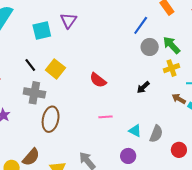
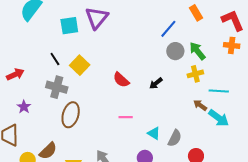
purple triangle: (68, 20) -> (97, 18), size x1.4
black arrow: (143, 87) -> (156, 83), moved

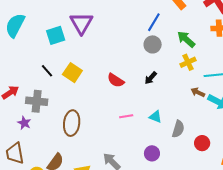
gray circle: (175, 51) -> (153, 44), moved
gray cross: (57, 87) -> (37, 101), moved
cyan triangle: (154, 133) -> (155, 117), moved

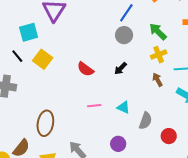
cyan square: (56, 35) -> (29, 32), moved
brown arrow: (198, 92) -> (157, 80), moved, turned 32
brown ellipse: (72, 123) -> (45, 123), moved

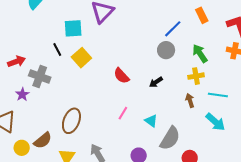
pink line: (94, 106) -> (123, 113), turned -64
gray semicircle: (146, 121) -> (170, 138), size x1.4

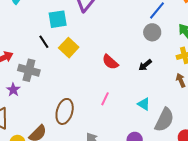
pink line: (123, 113) -> (105, 99), moved

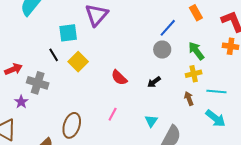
cyan triangle: (144, 104) -> (151, 121), turned 32

